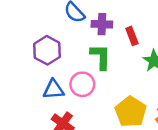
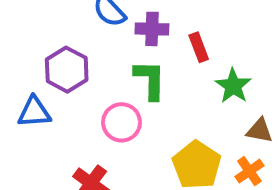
blue triangle: (54, 90) -> (34, 112), moved

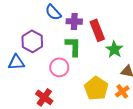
red rectangle: (199, 47) -> (97, 30), size x1.5

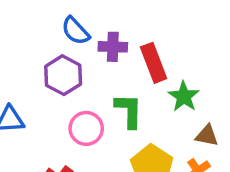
purple hexagon: (32, 41) -> (63, 75), moved
green L-shape: (73, 46) -> (129, 111), moved

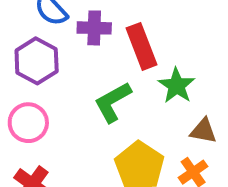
green L-shape: (129, 111) -> (113, 102), turned -120
pink circle: (86, 128) -> (28, 123), moved

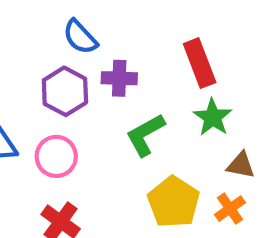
purple cross: (94, 28) -> (119, 78), moved
red rectangle: (142, 46) -> (200, 63), moved

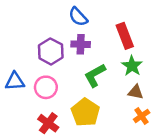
blue semicircle: (80, 37) -> (78, 17), moved
brown triangle: (241, 165) -> (136, 92), moved
yellow pentagon: (174, 202) -> (85, 112), moved

